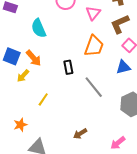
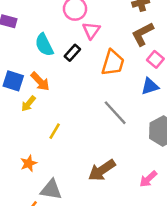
pink triangle: (93, 13) -> (91, 30), moved
black rectangle: (68, 67) -> (72, 53), moved, turned 56
brown arrow: (80, 134) -> (102, 170), size x1.6

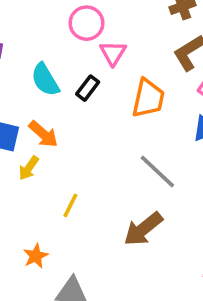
brown arrow: (102, 170) -> (143, 229), moved

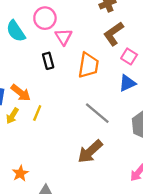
cyan semicircle: (45, 80) -> (16, 31), moved
black rectangle: (88, 88) -> (48, 61), turned -49
yellow line: (70, 205) -> (37, 113), moved

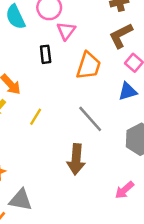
yellow line: (37, 113) -> (36, 117), moved
brown arrow: (90, 151) -> (76, 159), turned -52

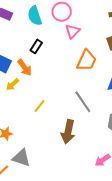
black rectangle: (46, 54) -> (36, 46), moved, turned 32
yellow line: (36, 117) -> (40, 106), moved

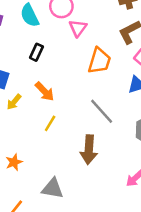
orange arrow: (25, 68) -> (45, 91), moved
gray triangle: (21, 158) -> (53, 189), moved

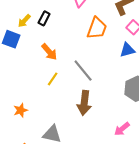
yellow arrow: (14, 102) -> (24, 21), moved
gray line: (102, 111) -> (83, 71), moved

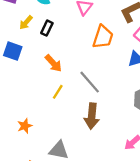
yellow arrow: (24, 21) -> (26, 23), moved

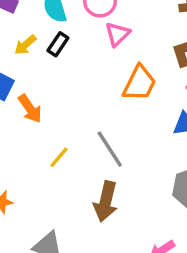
black rectangle: (47, 28) -> (58, 44), moved
orange arrow: (53, 63) -> (30, 109), moved

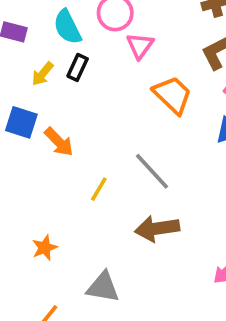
orange trapezoid: (140, 83) -> (173, 95), turned -63
brown arrow: (106, 201) -> (157, 228), turned 78

